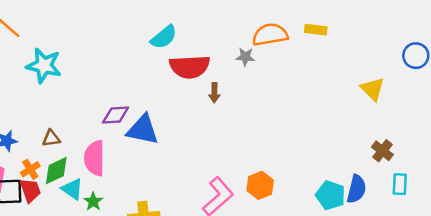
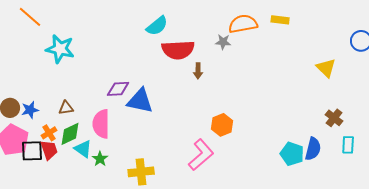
orange hexagon: (260, 185) -> (222, 125), moved

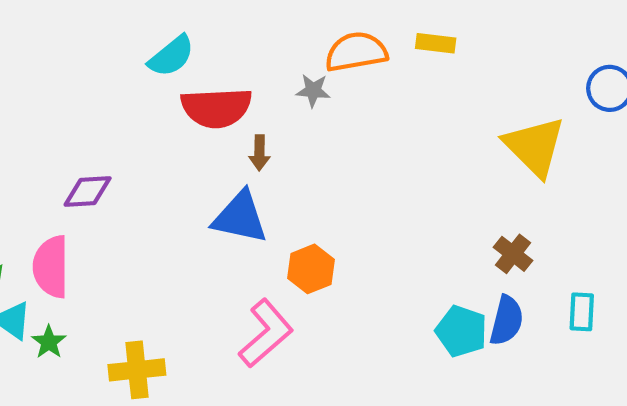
yellow triangle: (326, 68) -> (534, 146), size x1.5
blue triangle: (140, 101) -> (240, 217), moved
brown cross: (334, 118) -> (513, 254), moved

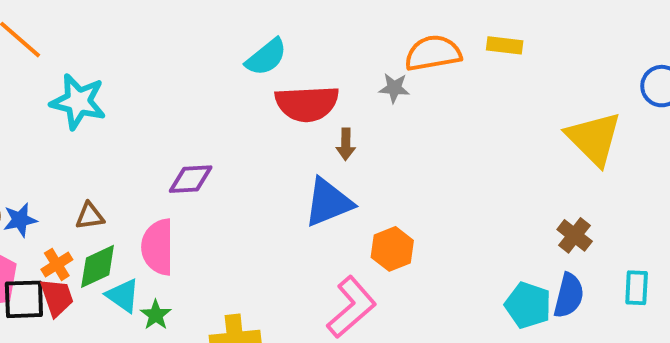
blue triangle: (240, 217) -> (328, 202), turned -34

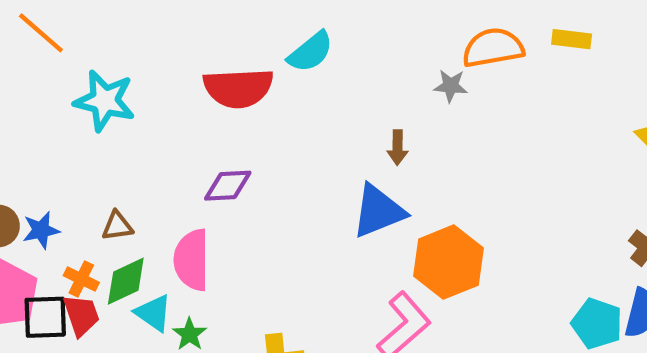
red semicircle: (307, 104) -> (238, 88), moved
orange hexagon: (392, 249) -> (448, 262), size x1.5
orange cross: (57, 264) -> (81, 279), turned -32

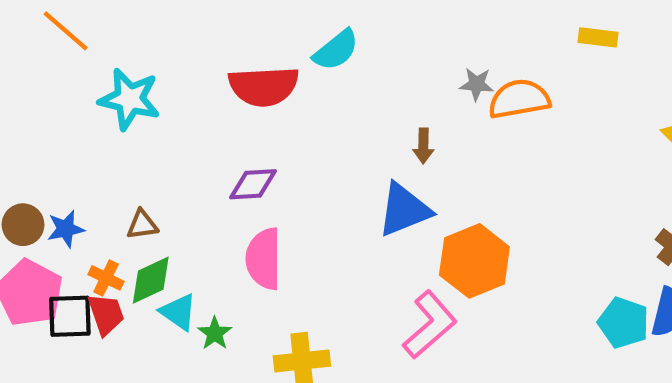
orange semicircle: (493, 48) -> (519, 99), moved
pink semicircle: (192, 260) -> (264, 259), moved

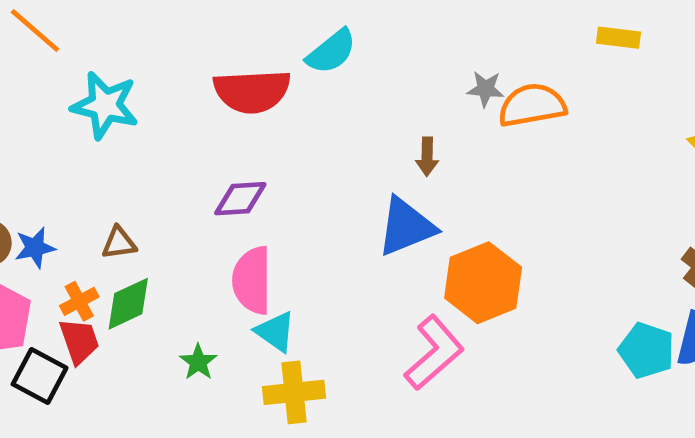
orange cross: (106, 278) -> (79, 301), turned 36
cyan triangle: (178, 312) -> (275, 332), moved
black square: (70, 316) -> (40, 376), moved, turned 30

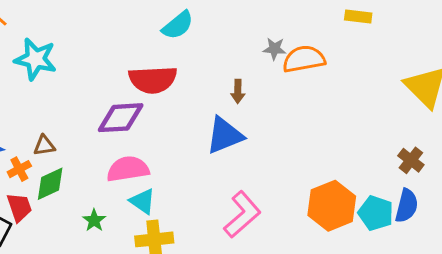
red semicircle: (252, 91) -> (153, 80), moved
purple diamond: (240, 199) -> (121, 118), size x1.4
pink semicircle: (252, 280) -> (128, 169), turned 81
orange hexagon: (483, 283) -> (332, 206), moved
orange cross: (79, 301) -> (19, 169), moved

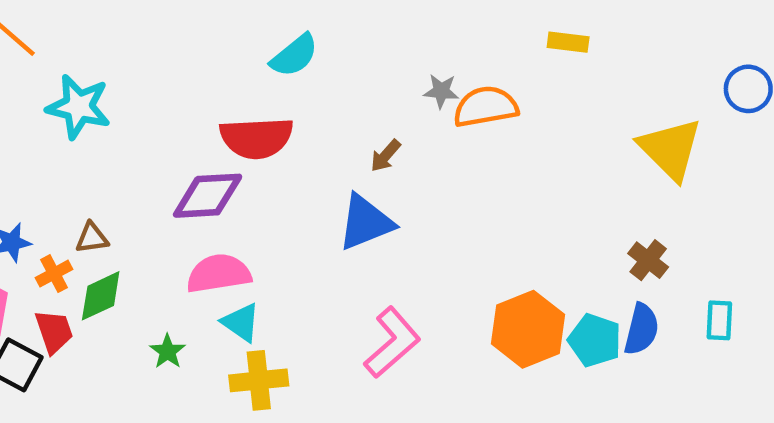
brown arrow: (238, 91) -> (386, 156), turned 40

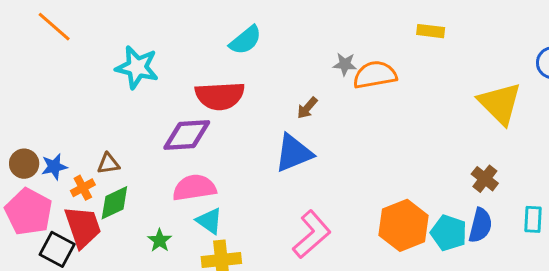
cyan star: (78, 107) -> (137, 67), moved
red trapezoid: (54, 331) -> (83, 227), size x1.4

